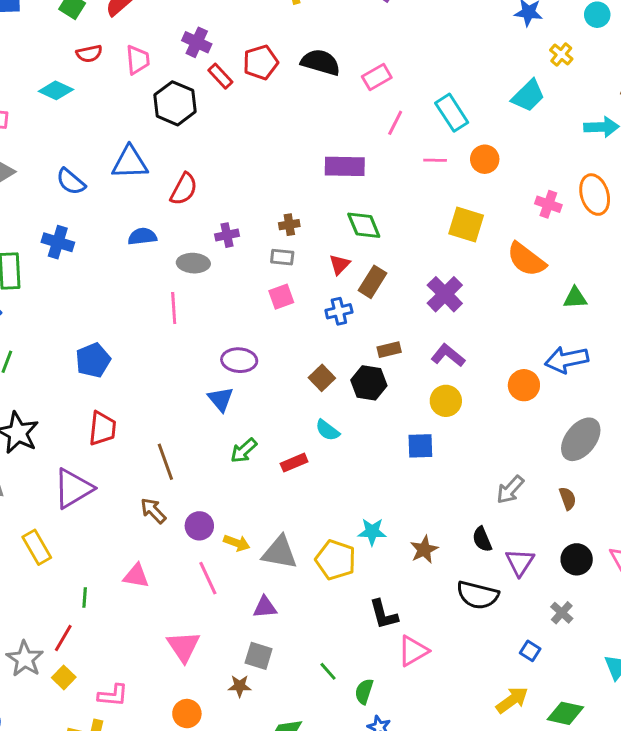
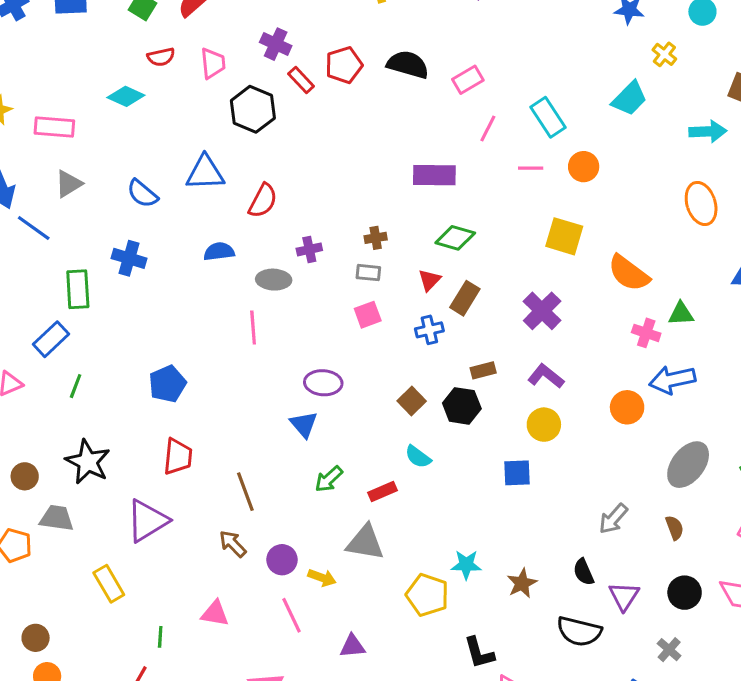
pink cross: (548, 204) -> (646, 333), moved
green diamond: (364, 225) -> (455, 238), turned -51
gray triangle: (280, 552) -> (365, 542), moved

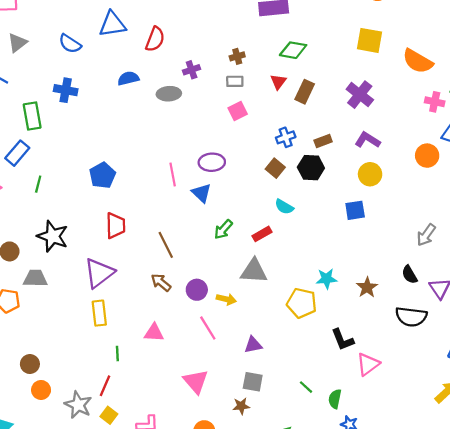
pink line: (253, 328) -> (173, 175), moved
blue cross: (429, 330) -> (286, 137), moved
yellow rectangle: (109, 584) -> (99, 313), moved, turned 30

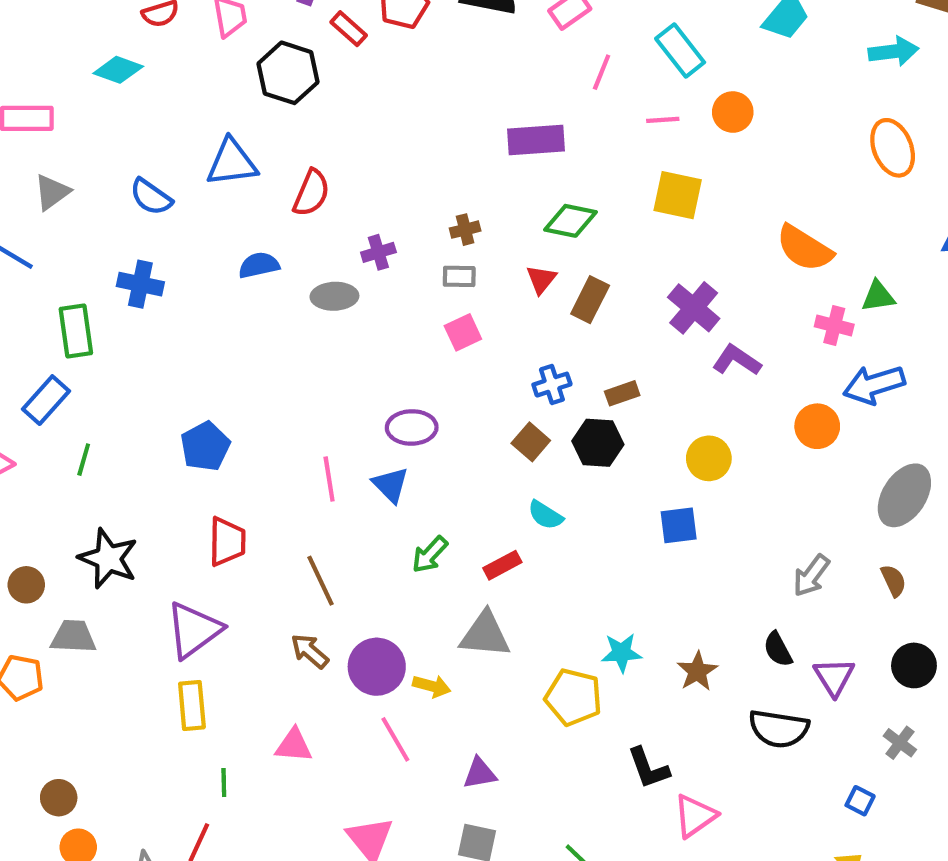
yellow square: (369, 40) -> (678, 195), moved
purple L-shape: (368, 140) -> (737, 360), moved
pink line: (173, 175) -> (329, 479), moved
purple circle: (197, 290) -> (377, 667), size x1.4

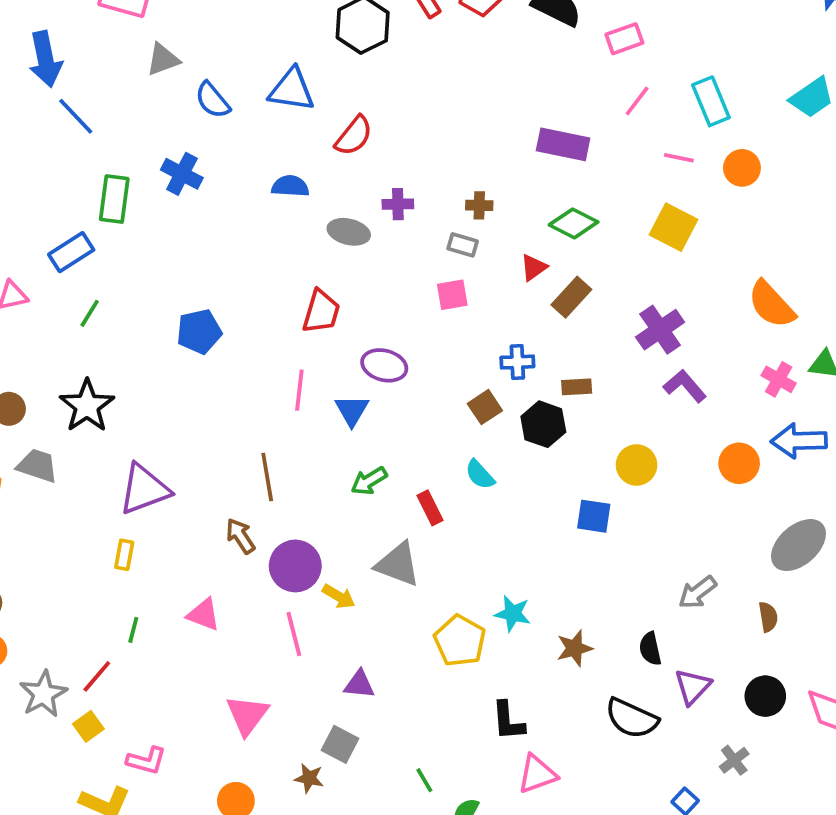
gray triangle: (52, 192) -> (163, 59), moved
red trapezoid: (227, 542) -> (321, 312), moved
red rectangle: (502, 565) -> (430, 508), turned 76
yellow rectangle: (192, 706) -> (124, 555), size x0.7

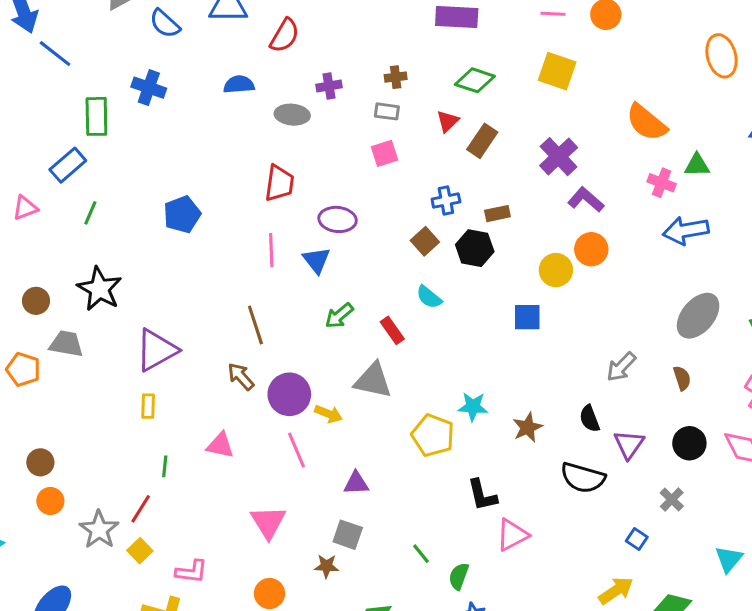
orange circle: (739, 463) -> (591, 249), moved

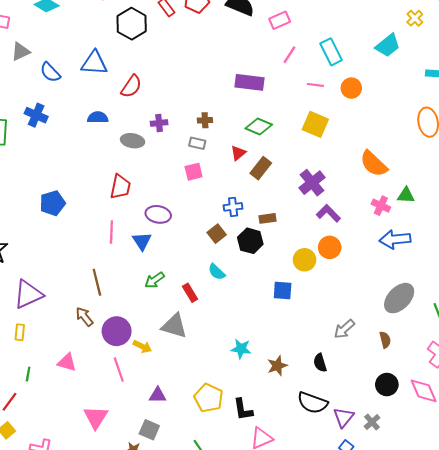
yellow pentagon: (433, 435) -> (209, 398), moved
purple triangle: (629, 444) -> (344, 417), moved

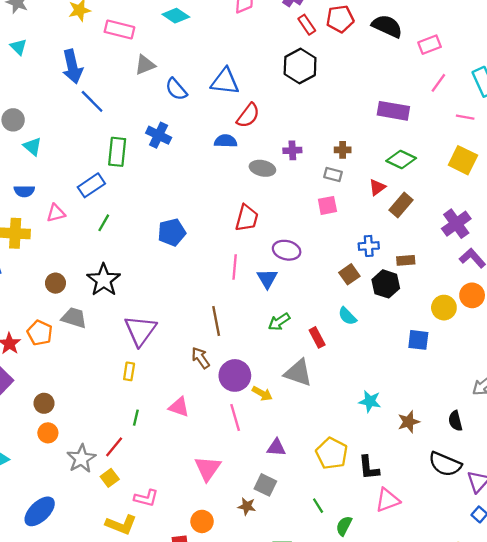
black hexagon: (132, 24) -> (300, 66), moved
red semicircle: (131, 86) -> (248, 115), moved
purple triangle: (28, 294) -> (140, 331), turned -32

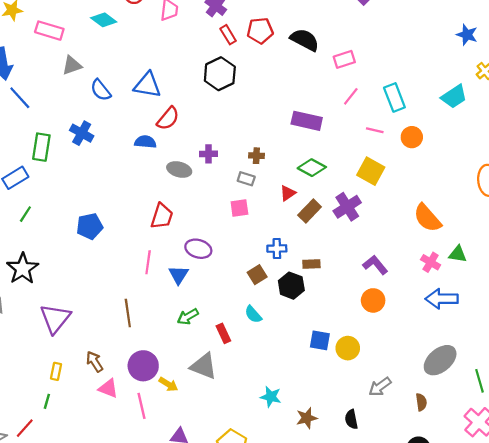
purple cross: (456, 224) -> (347, 207), moved
yellow circle: (444, 308) -> (348, 348), moved
brown arrow: (201, 358) -> (95, 362), moved
yellow rectangle: (129, 371) -> (56, 371), moved
pink triangle: (179, 407) -> (108, 388), moved

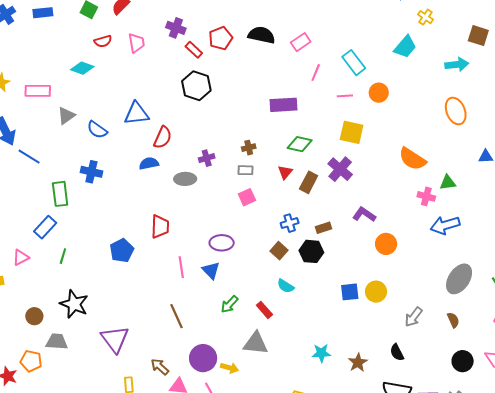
red trapezoid: (162, 216) -> (160, 227), moved
purple L-shape: (375, 265) -> (364, 214), moved

